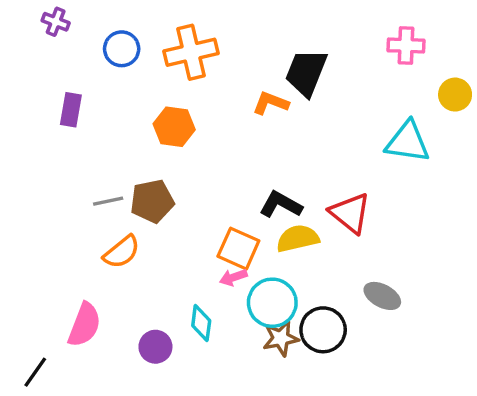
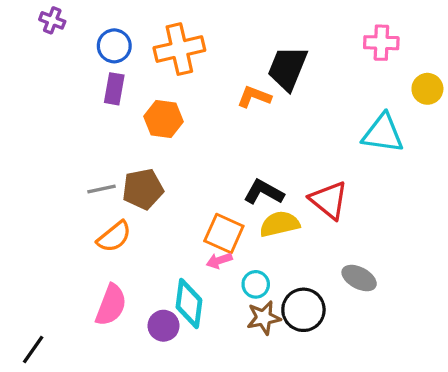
purple rectangle: (71, 110) -> (114, 89), moved
cyan circle: (272, 303) -> (256, 284), size x0.6
cyan diamond: (201, 323) -> (189, 303), size x1.4
pink semicircle: (84, 325) -> (111, 305), moved
purple circle: (155, 347) -> (164, 326), moved

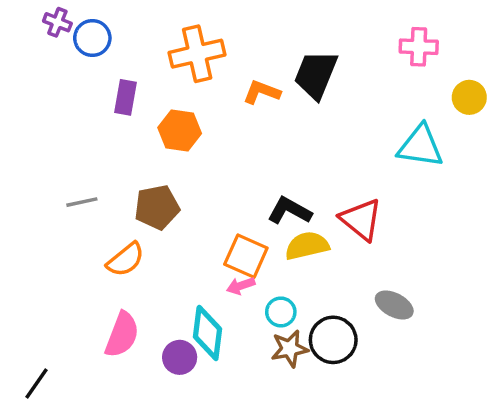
blue circle: (114, 46) -> (92, 38), moved
orange L-shape: (254, 97) -> (262, 92), moved
gray line: (101, 189) -> (82, 202), moved

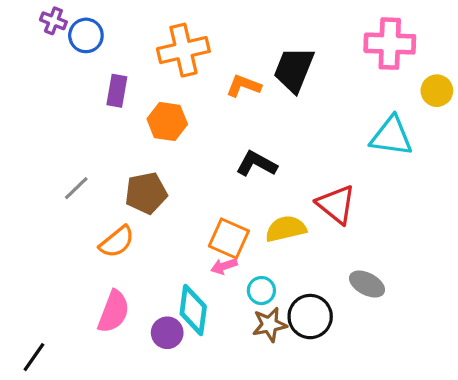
pink cross: (419, 47) -> (390, 44), size x1.4
gray line: (82, 202) -> (76, 188), turned -32
black L-shape: (290, 211) -> (257, 164), moved

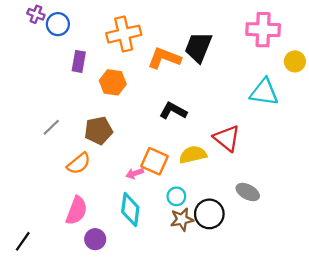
orange L-shape: (244, 86) -> (164, 58), size x1.4
pink arrow: (224, 266) -> (135, 173), moved
purple circle: (167, 333) -> (95, 239), moved

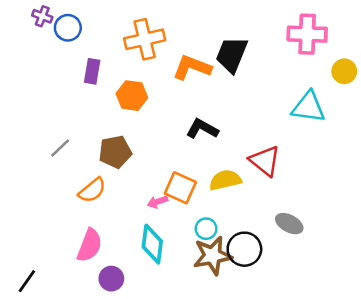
brown star: (182, 219) -> (212, 256), size x1.4

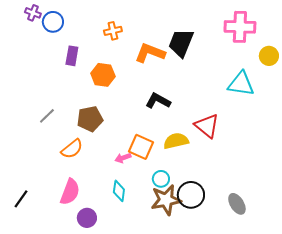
orange cross: (145, 39) -> (113, 31), size x0.6
gray ellipse: (289, 224) -> (237, 204), moved, turned 30
cyan diamond: (152, 244) -> (119, 191), size x0.7
black line: (27, 281) -> (21, 199), moved

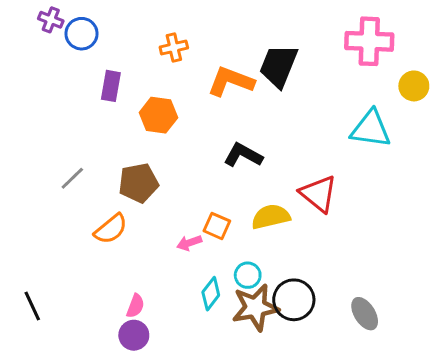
orange square: (141, 147) -> (217, 226), size x0.7
cyan diamond: (119, 191) -> (211, 294), moved, turned 30
pink semicircle: (70, 192) -> (135, 306), moved, size x0.6
black line: (21, 199) -> (32, 306), turned -60

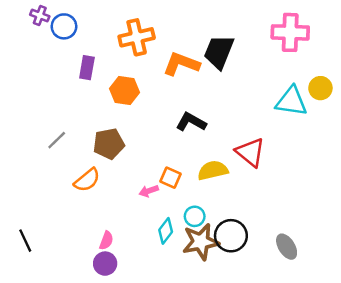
orange cross: (174, 47) -> (137, 37), size x1.6
yellow circle: (414, 86) -> (320, 88), moved

